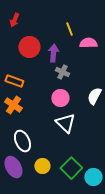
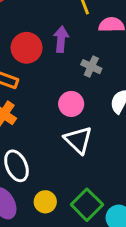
red circle: (29, 47) -> (27, 48), moved
gray cross: (62, 72) -> (91, 67), moved

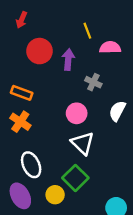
red circle: (27, 48) -> (39, 51), moved
green square: (87, 205) -> (75, 178), moved

